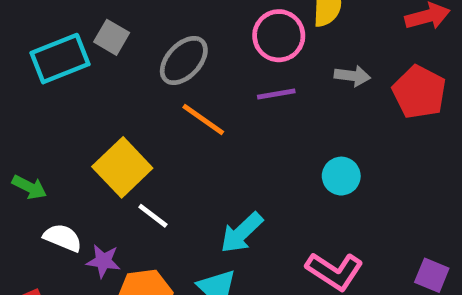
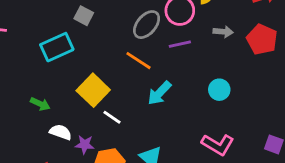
cyan rectangle: (60, 59) -> (57, 47), moved
gray ellipse: (184, 60) -> (147, 25), moved
cyan arrow: (242, 233) -> (159, 93), moved

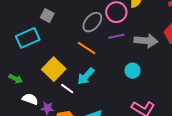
gray arrow: (223, 32) -> (146, 41), moved, size x1.6
cyan circle: (219, 90) -> (132, 71), moved
cyan arrow: (159, 93) -> (86, 76), moved

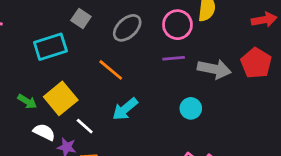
gray ellipse: (92, 22) -> (127, 28), moved
orange line: (86, 48) -> (111, 70), moved
yellow square: (54, 69) -> (61, 98), moved
white line: (67, 89) -> (85, 126), moved

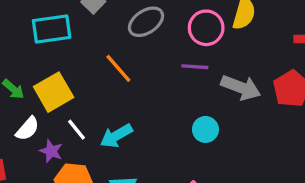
cyan arrow: (125, 109) -> (116, 136), moved
white semicircle: (44, 132) -> (27, 129), turned 95

